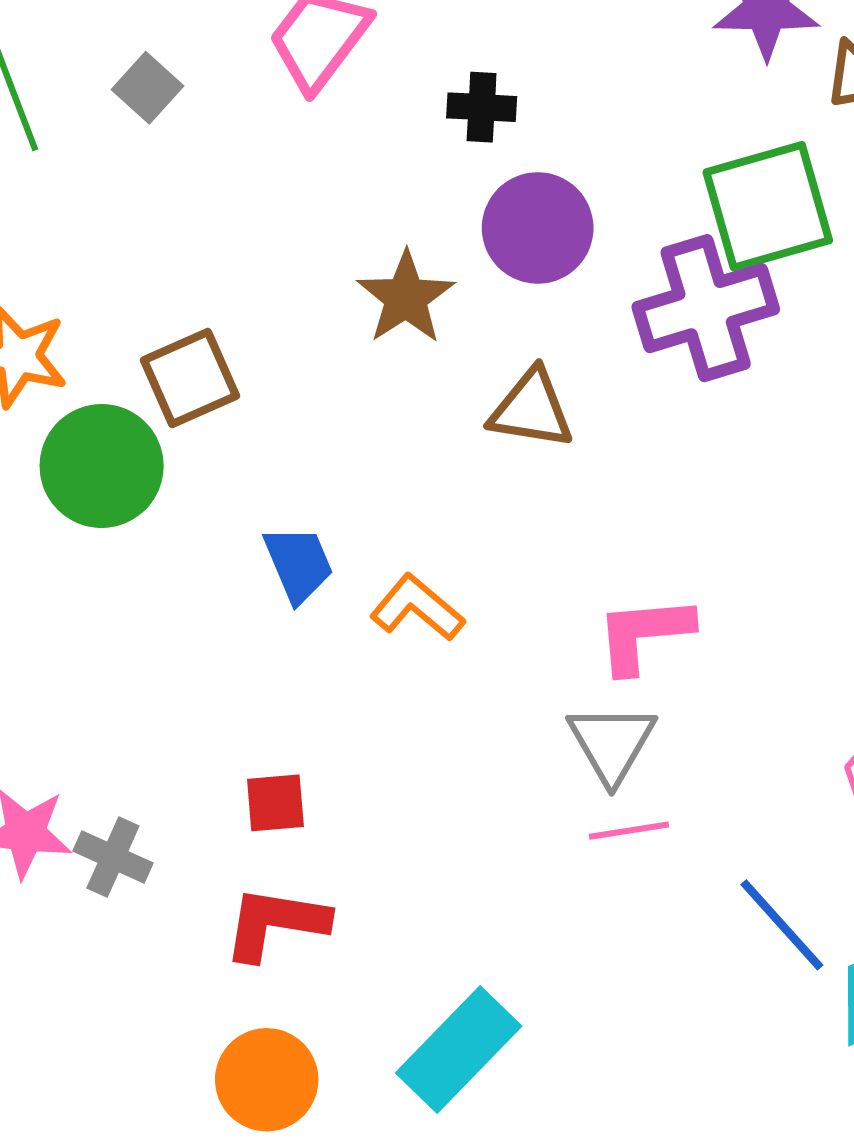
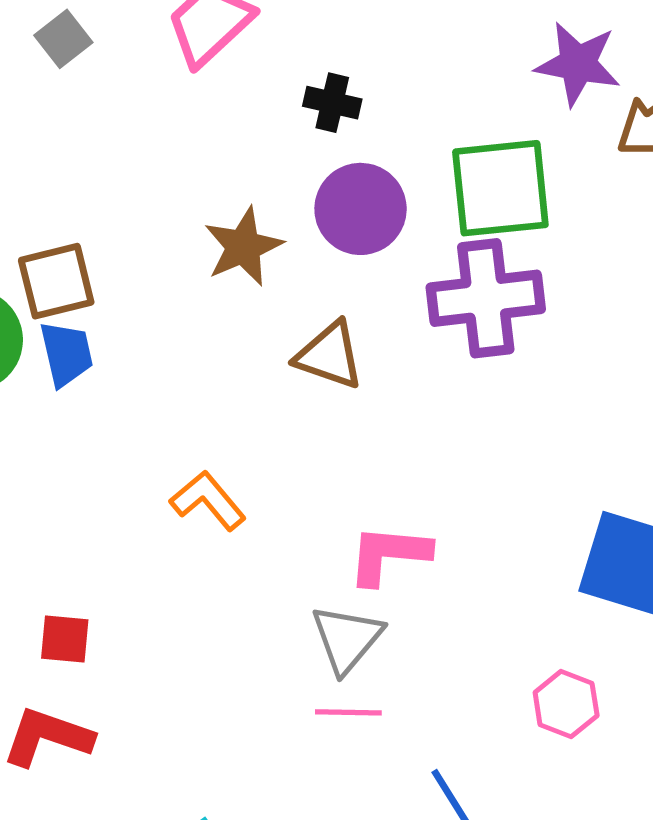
green square: (768, 206) -> (500, 188), moved
blue trapezoid: (298, 564) -> (66, 354), moved

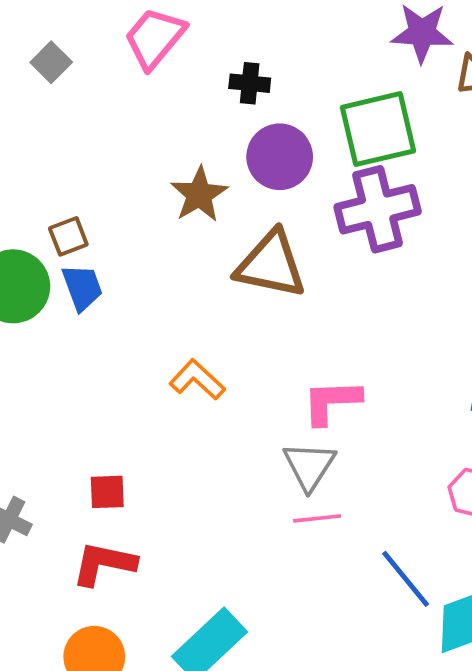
brown square: (56, 281) -> (68, 236), size x0.7
brown triangle: (330, 355) -> (271, 265), size x1.4

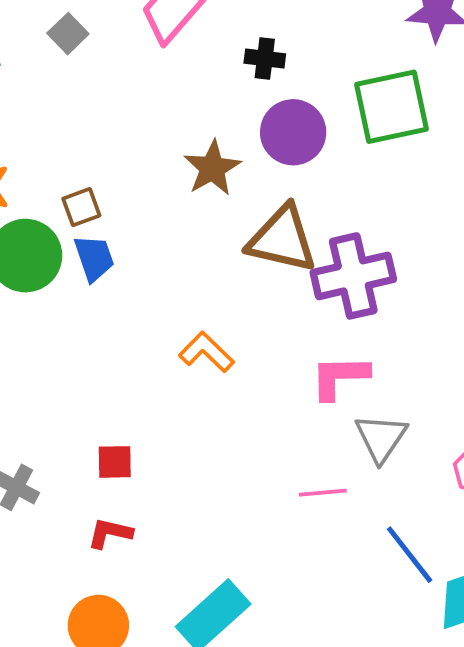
purple cross: (378, 209) -> (353, 276), moved
gray triangle: (309, 466) -> (381, 438), moved
red L-shape: (104, 564) -> (110, 533), size x0.7

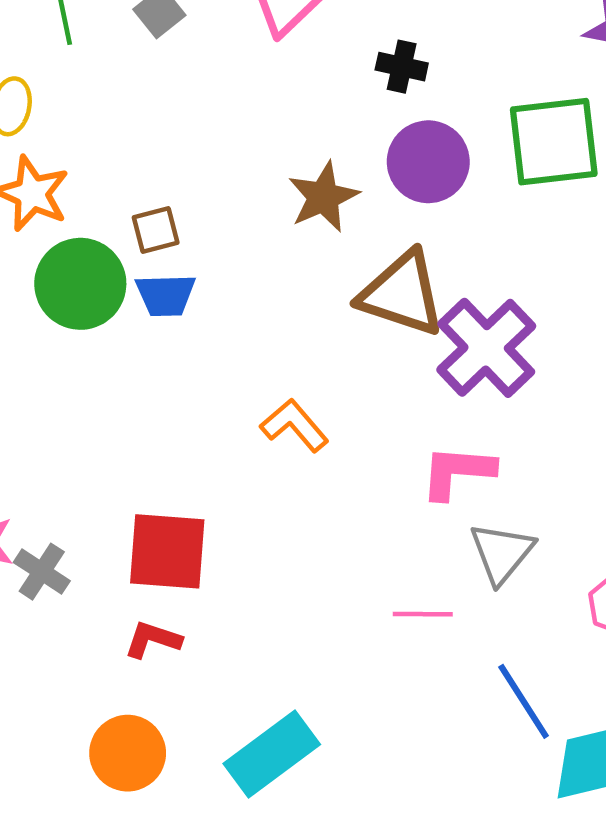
blue trapezoid: (94, 258) -> (166, 295), turned 102
purple cross: (353, 276) -> (486, 348), turned -36
red square: (115, 462) -> (167, 551), size x1.8

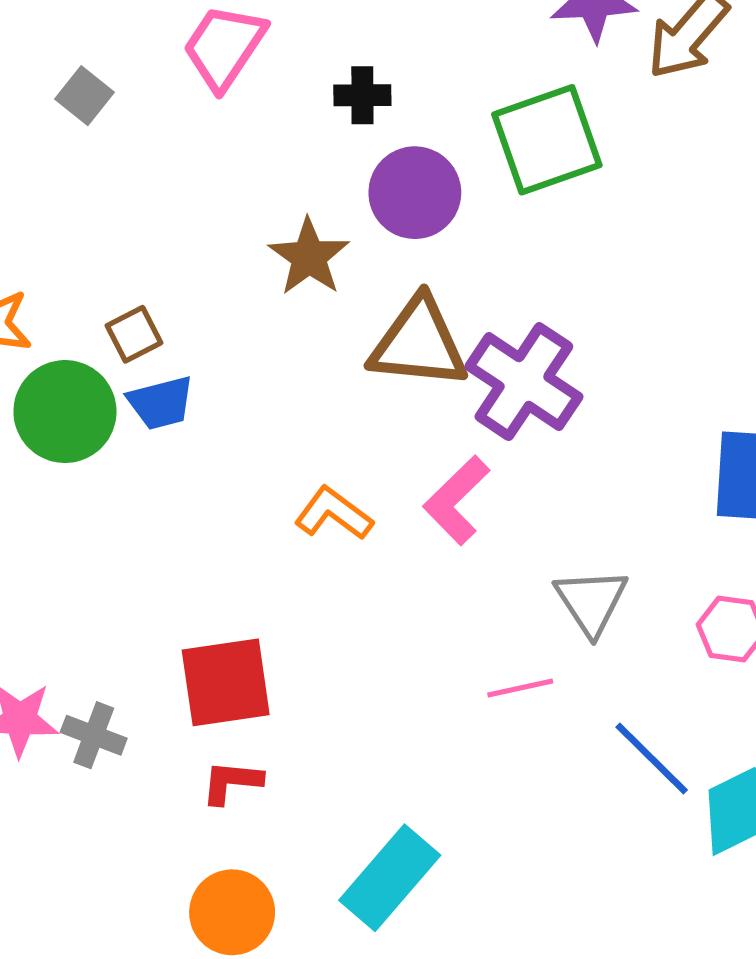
pink L-shape: (457, 472) -> (457, 500), moved, turned -36

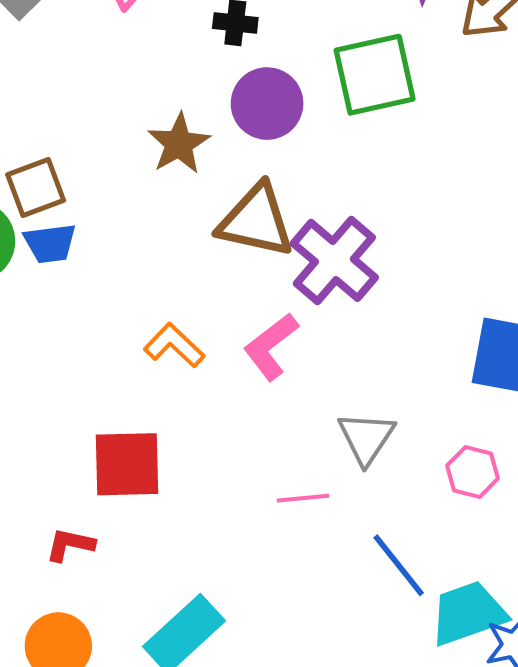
brown square: (134, 334) -> (36, 188), size x1.4
red square: (226, 682) -> (127, 464), moved

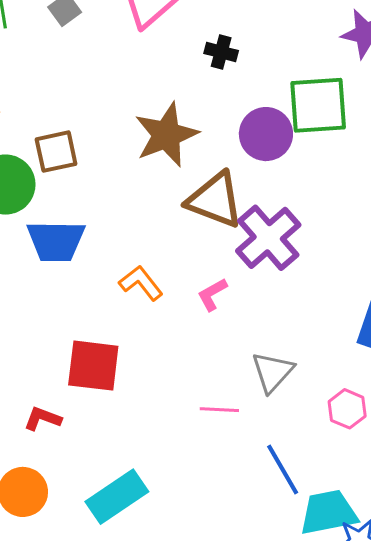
purple circle: (267, 104) -> (266, 134), moved
brown star: (179, 144) -> (166, 135), size x1.4
blue trapezoid: (50, 243) -> (56, 241), moved, size x1.5
pink L-shape: (271, 346) -> (212, 294), size x0.7

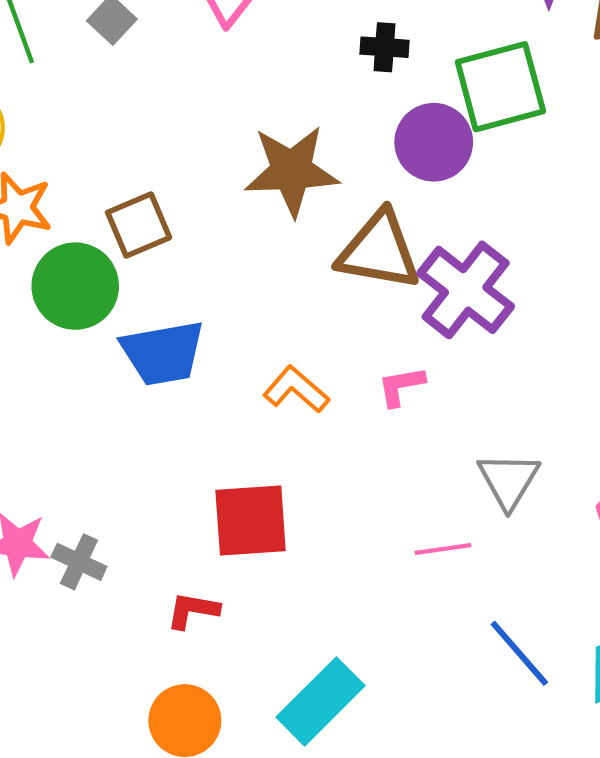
black cross: (221, 52) -> (384, 47), moved
brown star: (166, 135) -> (292, 171), turned 30
pink L-shape: (212, 294) -> (401, 386), turned 30
blue line: (283, 470) -> (519, 653), moved

